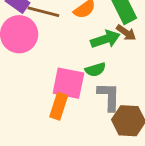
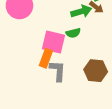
gray L-shape: (109, 96) -> (58, 71), moved

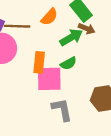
orange rectangle: (46, 58) -> (39, 62), moved

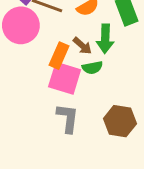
brown arrow: (87, 29) -> (82, 46), moved
green arrow: (71, 37) -> (105, 39), turned 105

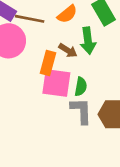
green semicircle: (92, 68) -> (81, 87), moved, turned -60
gray L-shape: (68, 118) -> (81, 111), moved

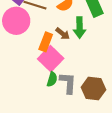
pink square: (56, 83) -> (51, 59), turned 30
green semicircle: (81, 87) -> (52, 79), moved

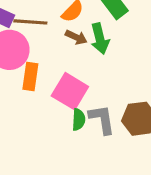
brown arrow: (63, 34) -> (76, 37), moved
orange rectangle: (46, 42) -> (30, 77), moved

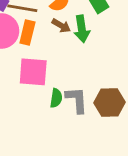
orange rectangle: (30, 77) -> (27, 33), moved
pink square: (70, 91) -> (33, 72), moved, turned -32

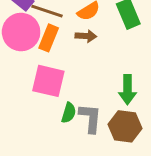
brown arrow: (61, 26) -> (86, 36), turned -36
green arrow: (82, 29) -> (128, 90), moved

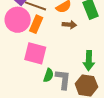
brown arrow: (86, 36) -> (69, 25), moved

